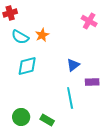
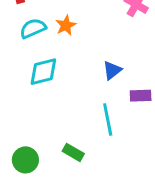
cyan semicircle: (20, 37) -> (33, 28), turned 126
green circle: (21, 117) -> (25, 160), moved

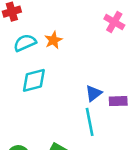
blue triangle: (112, 70) -> (94, 93), moved

